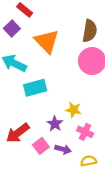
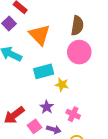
cyan rectangle: (35, 88) -> (44, 71), moved
yellow star: (73, 110) -> (62, 85), moved

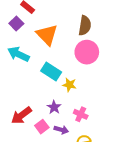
cyan rectangle: (44, 71) -> (51, 71), turned 48

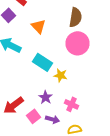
orange triangle: (47, 35) -> (38, 26), size x0.7

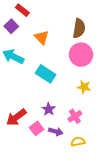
yellow star: (60, 75) -> (84, 87), moved
pink cross: (72, 104) -> (75, 116), turned 32

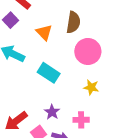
brown semicircle: (79, 28) -> (73, 22), moved
pink cross: (75, 116) -> (81, 120), turned 32

